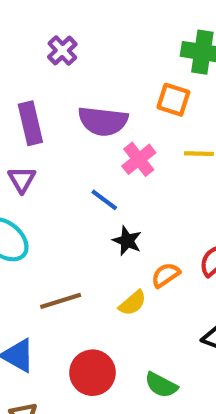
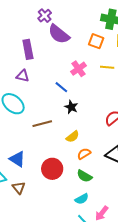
purple semicircle: (103, 121) -> (59, 34), moved, turned 30
purple triangle: (22, 180) -> (23, 76), turned -48
orange semicircle: (166, 275) -> (84, 154), moved
brown line: (61, 301) -> (42, 124), moved

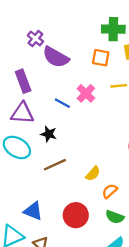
purple triangle: (23, 76) -> (22, 113), size x1.5
blue line: (61, 87) -> (62, 103), moved
black star: (71, 107) -> (49, 134), moved

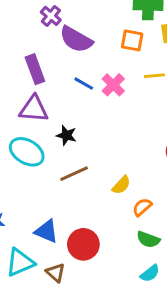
blue line: (62, 103) -> (84, 84), moved
red circle: (76, 215) -> (83, 244), moved

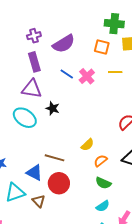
purple cross: (51, 16) -> (34, 36), moved, turned 32
purple semicircle: (76, 39) -> (64, 44), turned -65
brown line: (74, 174) -> (54, 158), moved, turned 36

